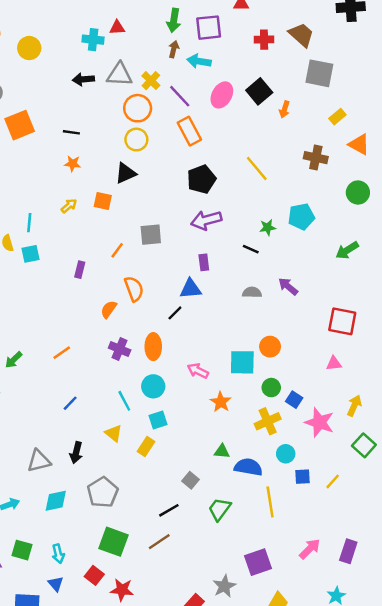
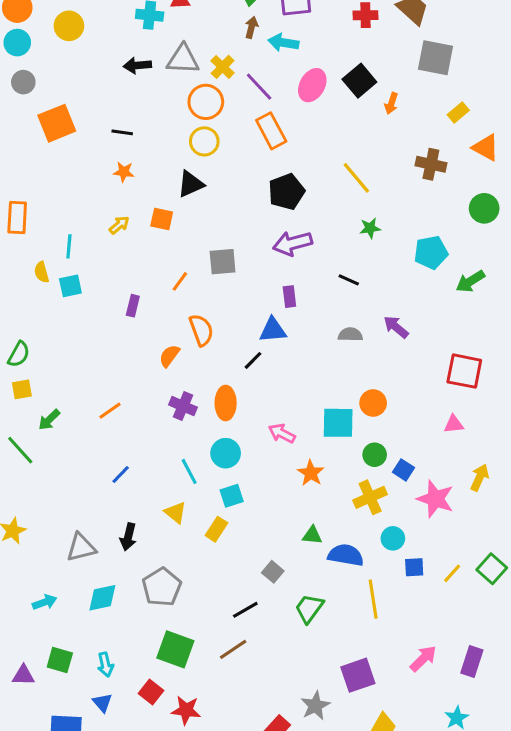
cyan pentagon: (301, 217) -> (431, 252), moved
green star: (268, 227) -> (370, 228), moved
green square: (364, 445) -> (492, 569), moved

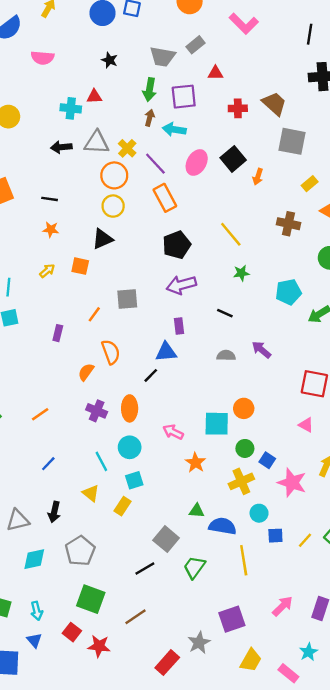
pink triangle: (454, 424) -> (306, 425), turned 35
gray square: (273, 572) -> (166, 539), size x1.5
brown line: (233, 649) -> (135, 617), moved

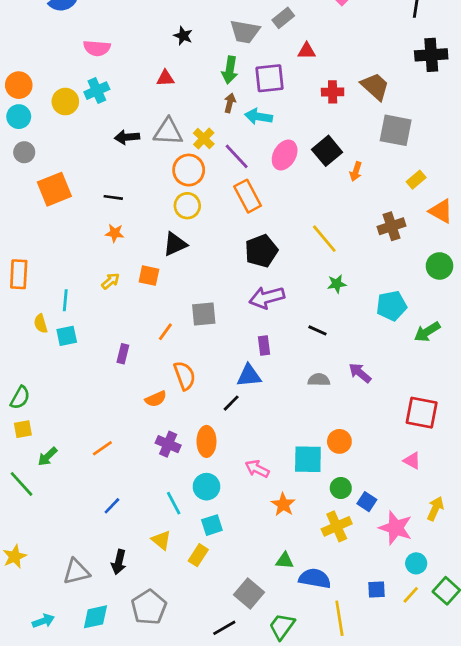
pink semicircle: (42, 58) -> (97, 48), moved
cyan cross: (71, 108) -> (97, 91), moved, turned -30
brown cross: (288, 224) -> (391, 226), turned -30
orange semicircle: (86, 372) -> (156, 399), turned -150
cyan circle: (259, 513) -> (416, 563), moved

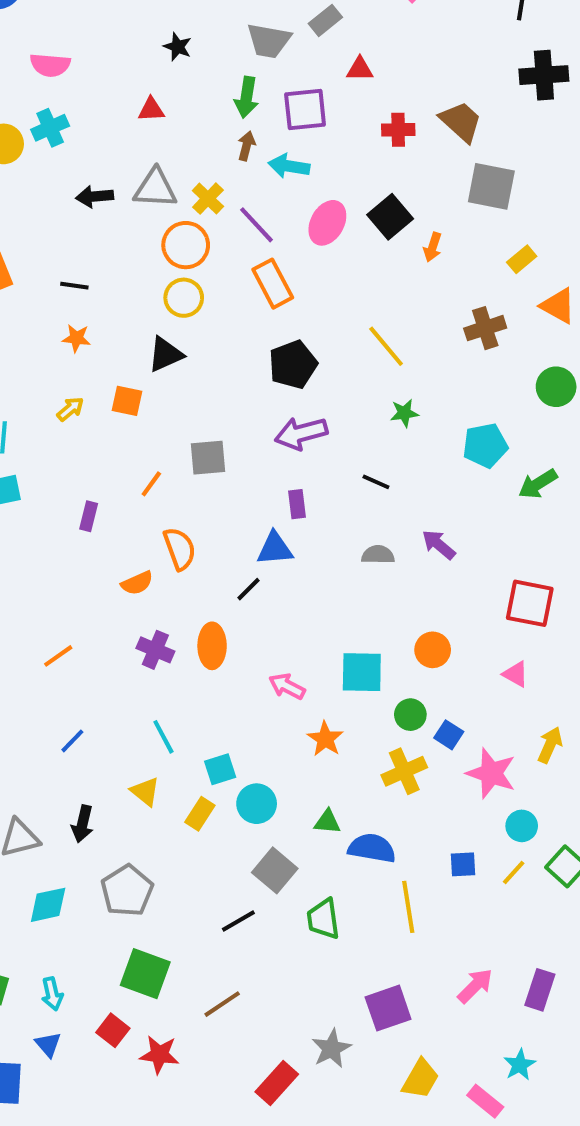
orange circle: (339, 441) -> (433, 650), moved
cyan circle: (206, 487) -> (257, 804), moved
green trapezoid: (282, 626) -> (323, 919), turned -44

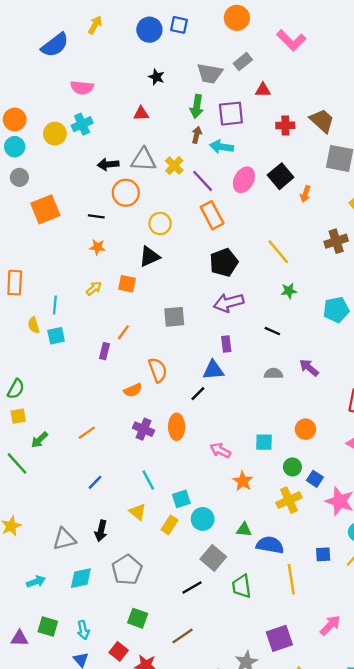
orange circle: (186, 245) -> (126, 193), moved
orange line: (151, 484) -> (123, 332), moved
cyan square: (362, 672) -> (264, 442), size x0.7
green square: (145, 974) -> (138, 618), size x0.7

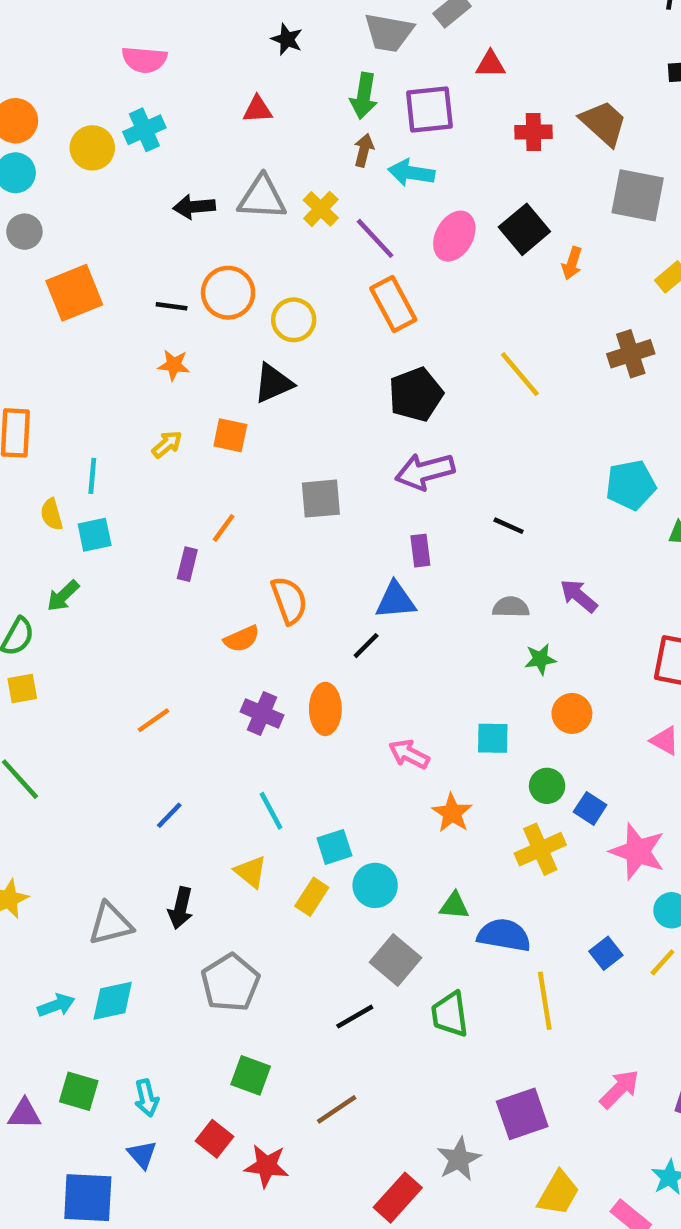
orange circle: (126, 193) -> (228, 293), moved
green star: (289, 291) -> (540, 659), moved
green arrow: (39, 440) -> (63, 596), moved
blue square: (323, 554) -> (606, 953), turned -35
cyan diamond: (81, 578) -> (113, 1001), moved

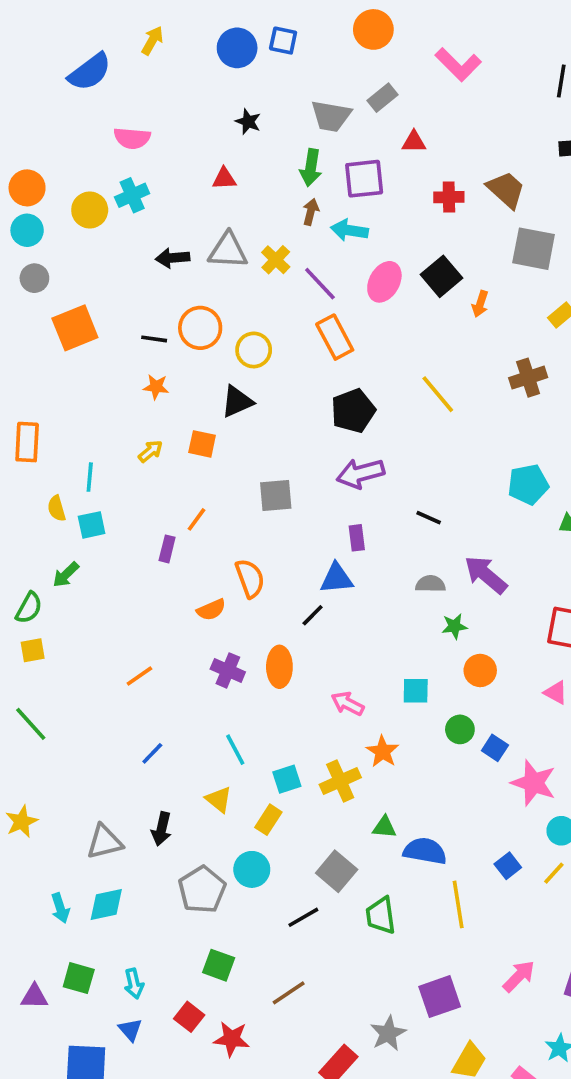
purple arrow: (579, 596) -> (486, 575), size x1.4
yellow cross: (540, 849) -> (340, 781), moved
cyan circle: (375, 885) -> (252, 869), moved
cyan arrow: (56, 1005) -> (60, 908), turned 92

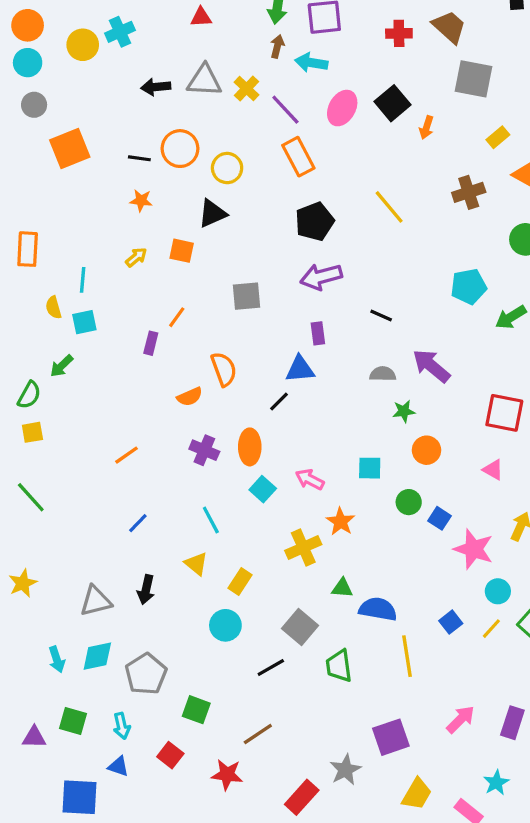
cyan square: (287, 779) -> (263, 489), moved, turned -30
gray pentagon: (202, 890) -> (146, 674), moved
blue triangle: (130, 1030) -> (118, 766), turned -30
red star: (232, 1039) -> (227, 775), moved

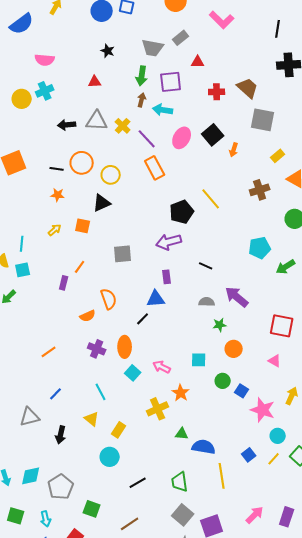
black pentagon: (315, 222) -> (182, 212), moved
gray triangle: (96, 601) -> (30, 417), moved
gray square: (300, 627) -> (183, 515), moved

